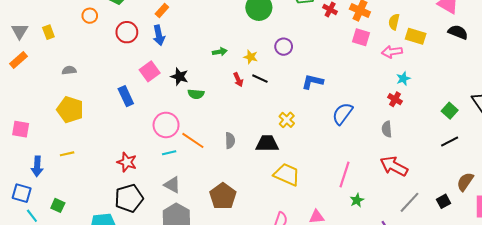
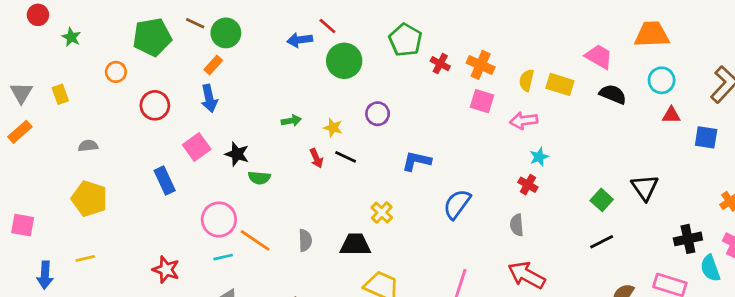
red circle: (127, 32) -> (155, 105), moved
yellow rectangle: (416, 36) -> (560, 84), moved

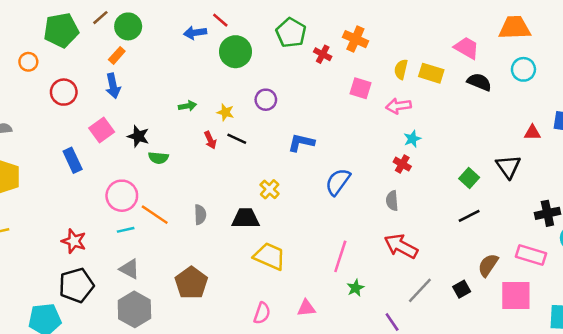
brown line: (195, 23) -> (100, 18), turned -66
orange cross: (481, 65) -> (355, 39), moved
red triangle: (671, 115) -> (532, 133), moved

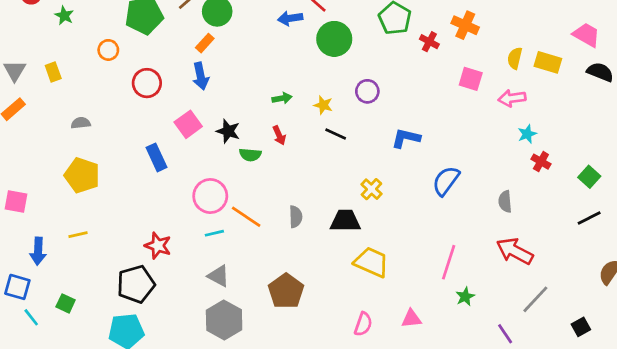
red arrow: (210, 140) -> (279, 135), moved
red cross: (402, 164) -> (541, 162), moved
black pentagon: (76, 285) -> (136, 284), moved
black square: (462, 289) -> (581, 327), moved

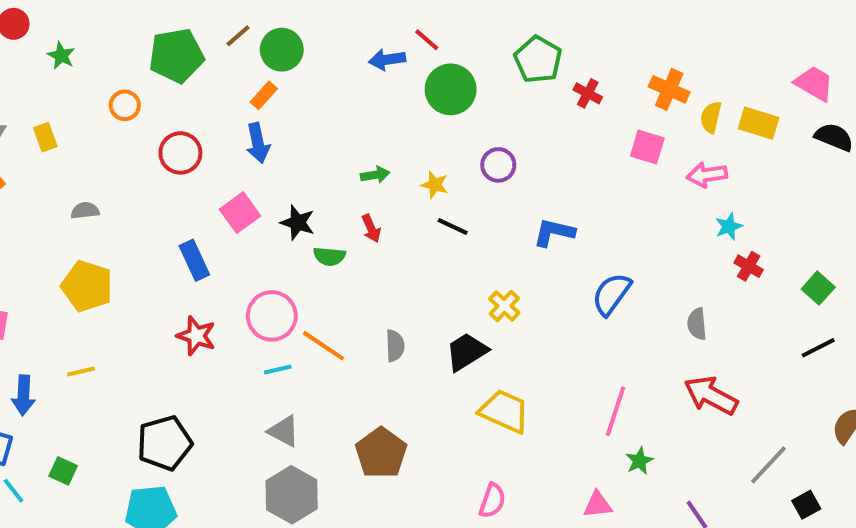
orange cross: (465, 25) -> (669, 89), moved
black trapezoid: (345, 221) -> (467, 352), turned -32
red star: (158, 246) -> (196, 336), moved
gray line: (535, 299) -> (768, 465), moved
pink triangle: (411, 319) -> (598, 505), moved

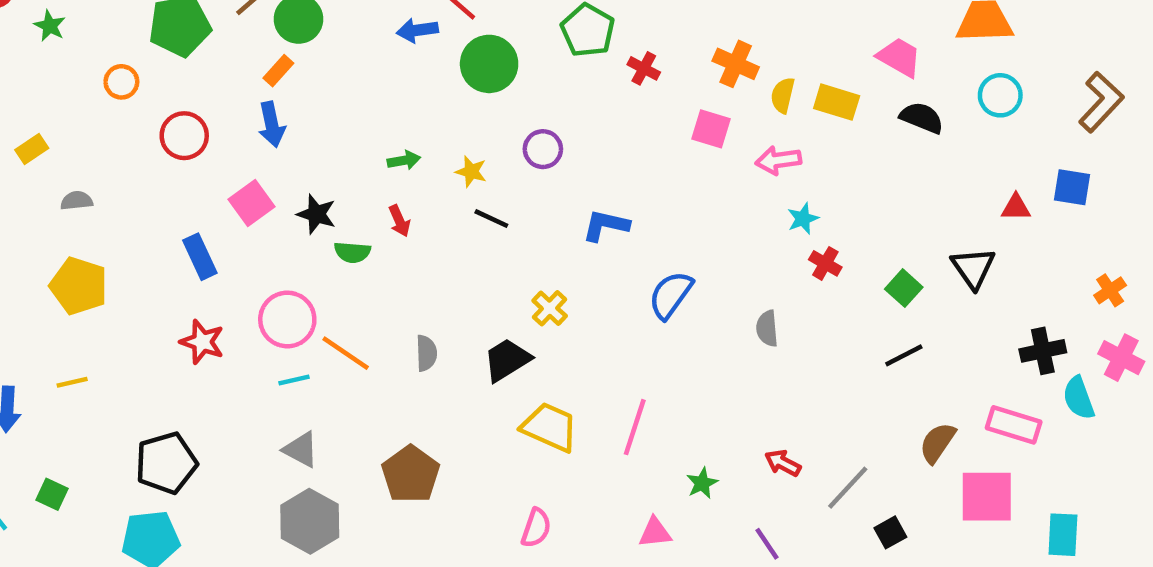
yellow rectangle: (45, 137) -> (32, 149), moved, turned 76
red arrow: (711, 395) -> (783, 463), moved, size x0.6
pink line: (616, 411) -> (635, 427), moved

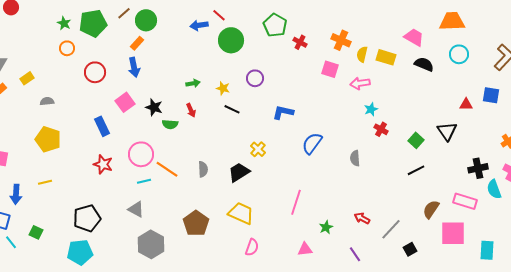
green star: (50, 26) -> (64, 23), moved
yellow trapezoid: (550, 427) -> (241, 213), moved
gray triangle: (301, 450) -> (136, 209), moved

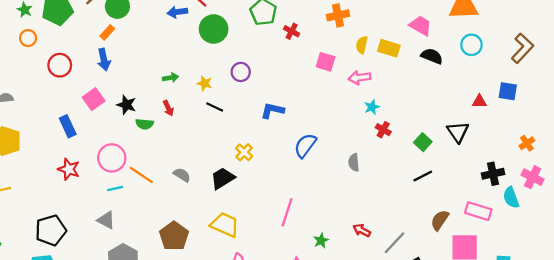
orange cross: (341, 40) -> (338, 15), moved, turned -36
gray semicircle: (203, 169) -> (182, 175), turned -56

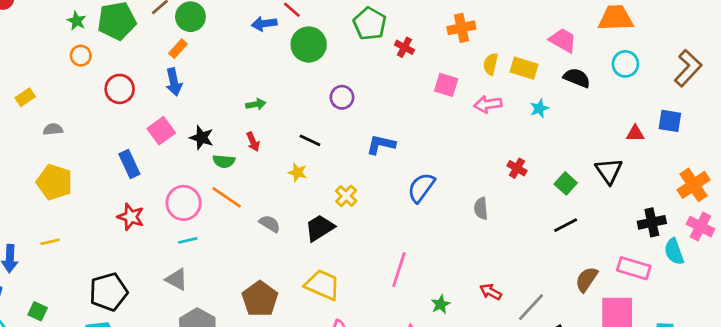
yellow star: (205, 83) -> (297, 172), moved
cyan star: (372, 107) -> (539, 108), moved
orange cross: (527, 143) -> (694, 185), size x1.6
orange line: (141, 175) -> (227, 197), moved

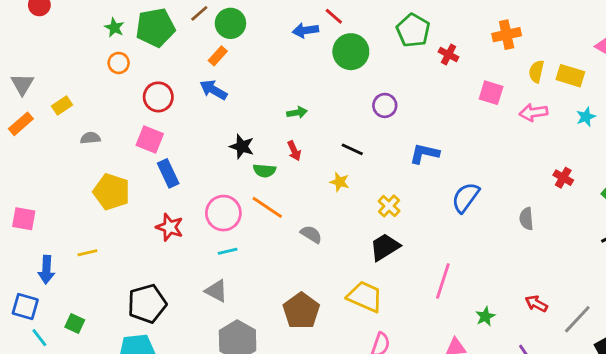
blue arrow: (174, 82) -> (213, 90), turned 132
pink square: (161, 131) -> (150, 139), moved, turned -32
yellow pentagon: (54, 182) -> (112, 192), moved
black trapezoid: (320, 228) -> (385, 247), moved

